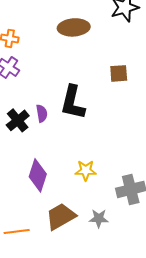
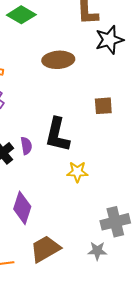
yellow star: (86, 170) -> (77, 172), moved
gray star: (99, 218) -> (97, 251), moved

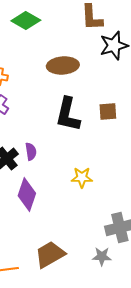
black L-shape: (57, 135) -> (68, 114), moved
purple diamond: (22, 208) -> (27, 194), moved

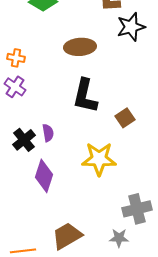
brown square: (108, 111) -> (125, 118), moved, turned -30
yellow star: (82, 177) -> (99, 159), size x1.6

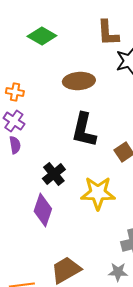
purple semicircle: (48, 133) -> (15, 145), moved
black cross: (24, 140) -> (54, 174), moved

